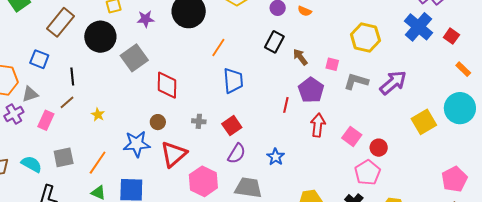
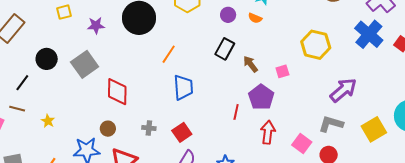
black circle: (100, 37) -> (47, 59), moved, size x0.7
pink square: (332, 64) -> (282, 71), turned -32
black line: (72, 76) -> (22, 83), turned 42
gray L-shape: (356, 81) -> (331, 124), moved
brown line: (67, 102) -> (17, 109), turned 56

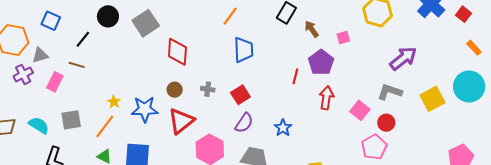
yellow star: (48, 121) -> (114, 102), moved
brown circle: (108, 129) -> (175, 90), moved

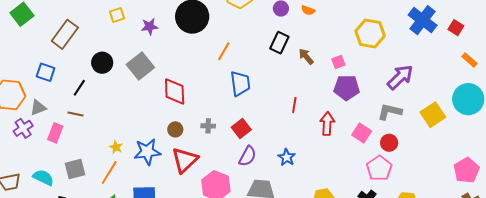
purple pentagon: (321, 62) -> (347, 88), moved, turned -30

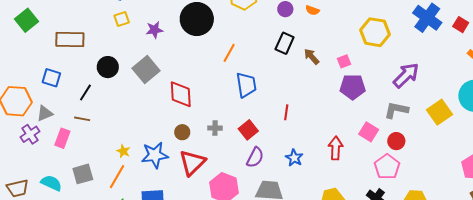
brown rectangle: (65, 34) -> (70, 39), turned 56
red line: (294, 105) -> (286, 112), moved
red arrow: (327, 124) -> (336, 148), moved

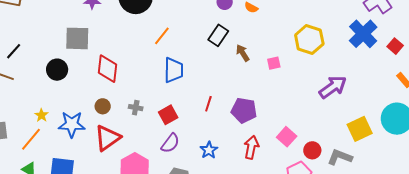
black circle: (108, 67) -> (57, 70), moved
gray square: (146, 69) -> (77, 38), turned 32
purple pentagon: (353, 87) -> (244, 110), moved
gray L-shape: (396, 110) -> (340, 157), moved

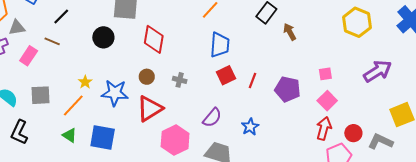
pink square: (274, 63) -> (325, 74), moved
red square: (168, 115) -> (226, 75), moved
pink square: (287, 137) -> (327, 101), moved
red arrow: (251, 147) -> (324, 128), moved

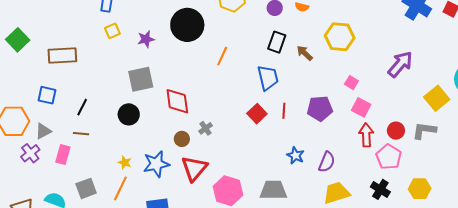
yellow hexagon: (357, 22) -> (340, 37), moved
blue trapezoid: (220, 45) -> (268, 78), moved
pink square: (325, 74) -> (351, 83), turned -32
gray cross: (180, 80) -> (206, 128), moved, turned -32
purple semicircle: (212, 118) -> (327, 162), moved

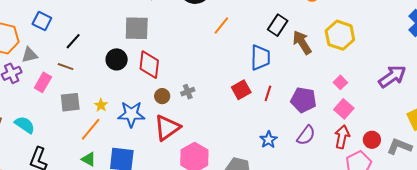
brown arrow: (305, 53) -> (302, 42), size x1.4
red diamond: (177, 101) -> (149, 65), moved
purple semicircle: (327, 162) -> (306, 135), moved
gray square: (86, 188) -> (70, 102), moved

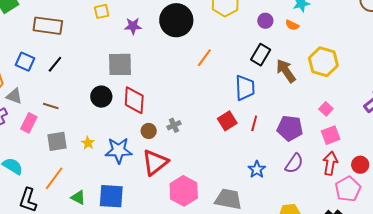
black line: (73, 41) -> (55, 64), moved
gray triangle: (30, 55) -> (14, 96), turned 36
pink square: (344, 109) -> (331, 135), turned 30
orange line: (91, 129) -> (54, 178), moved

